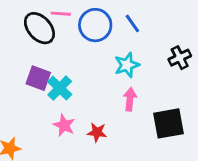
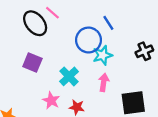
pink line: (61, 14) -> (52, 13), turned 35
blue circle: (95, 25) -> (88, 40), moved
cyan cross: (60, 88) -> (69, 76), moved

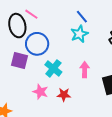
black ellipse: (35, 23) -> (17, 26), turned 35
blue circle: (88, 40) -> (37, 44), moved
cyan star: (103, 55) -> (79, 34), moved

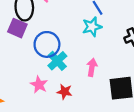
blue circle: (37, 44) -> (47, 44), moved
purple square: (20, 60) -> (17, 28), moved

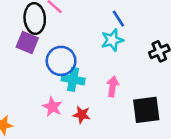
cyan cross: (57, 61) -> (73, 79), turned -36

